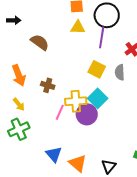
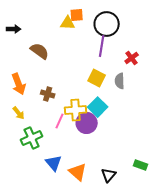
yellow triangle: (78, 27) -> (68, 23), moved
green cross: (19, 129) -> (32, 138), moved

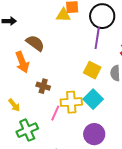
orange arrow: (19, 84) -> (22, 62), moved
purple circle: (87, 123) -> (94, 134), moved

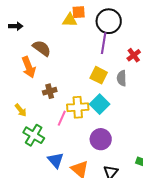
brown cross: (43, 86) -> (50, 91), turned -32
green cross: (27, 130) -> (34, 135), turned -35

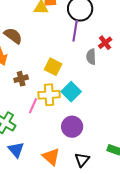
yellow square: (99, 75) -> (53, 67), moved
gray semicircle: (122, 78) -> (91, 57), moved
blue triangle: (56, 160) -> (16, 150), moved

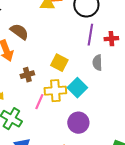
purple line: (75, 31) -> (90, 35), moved
red cross: (105, 43) -> (111, 39), turned 32
gray semicircle: (91, 57) -> (97, 63), moved

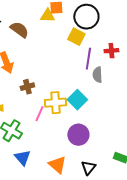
brown semicircle: (19, 32) -> (19, 30), moved
purple line: (90, 35) -> (88, 59), moved
yellow square: (59, 63) -> (76, 37), moved

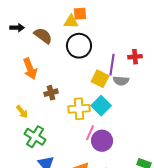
black circle: (86, 17) -> (79, 46), moved
yellow square: (76, 37) -> (100, 79), moved
gray semicircle: (97, 75) -> (121, 81), turned -84
pink line: (39, 114) -> (90, 133), moved

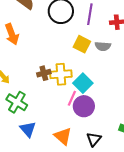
purple line: (112, 65) -> (90, 14), moved
brown cross: (51, 93) -> (44, 73), moved
cyan square: (101, 106) -> (83, 83), moved

